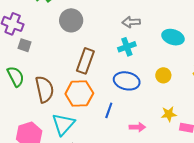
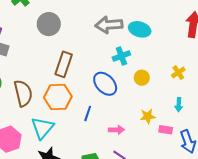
gray arrow: (131, 22) -> (109, 25), size x1.5
cyan ellipse: (173, 37) -> (140, 29), moved
cyan cross: (127, 47) -> (121, 56), moved
blue ellipse: (127, 81) -> (105, 84), turned 35

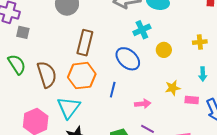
yellow cross: (178, 73) -> (200, 42), turned 32

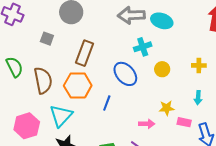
gray square: (23, 32) -> (47, 39), moved
pink arrow: (143, 104) -> (147, 124), moved

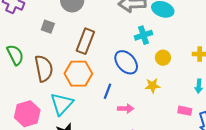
yellow star: (167, 108) -> (153, 86), moved
pink arrow: (147, 124) -> (126, 109), moved

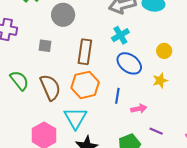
cyan cross: (144, 35) -> (120, 35), moved

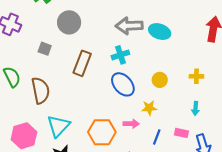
orange hexagon: (85, 85) -> (102, 132), moved
blue line: (117, 96) -> (157, 137), moved
pink arrow: (139, 109) -> (131, 124), moved

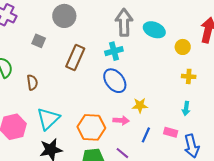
gray arrow: (129, 26) -> (124, 22), turned 88
yellow circle: (160, 80) -> (183, 47), moved
brown semicircle: (41, 90) -> (32, 82), size x0.6

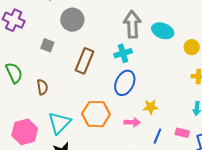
blue ellipse: (115, 81) -> (125, 83), turned 65
orange hexagon: (91, 127) -> (96, 114), moved

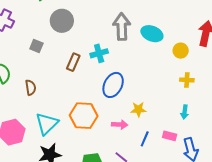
cyan cross: (123, 53) -> (99, 53), moved
brown rectangle: (85, 61) -> (73, 62), size x0.7

